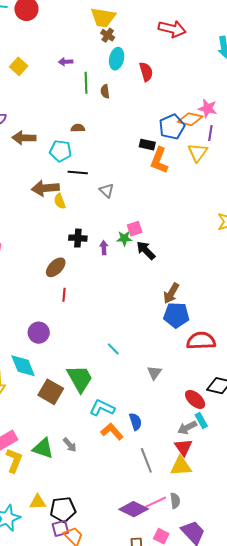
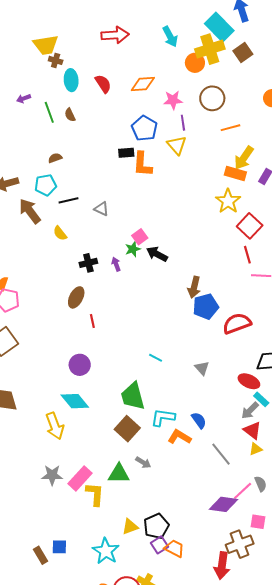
orange diamond: (190, 119) -> (143, 84), moved
brown arrow: (45, 188) -> (30, 211), moved, turned 76
green trapezoid: (80, 379) -> (133, 396), turned -148
brown square: (51, 392) -> (127, 429), moved, turned 30
yellow triangle: (181, 466) -> (256, 449), size x0.6

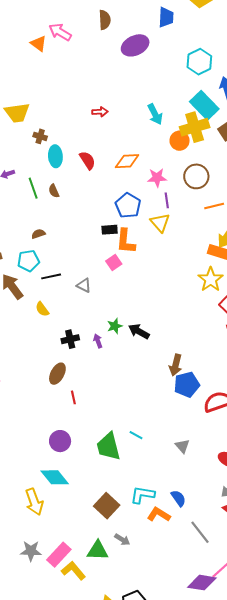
red arrow: (115, 35) -> (100, 112), size x0.6
yellow trapezoid: (46, 45) -> (17, 113), moved
pink square: (140, 237) -> (114, 262), moved
green trapezoid: (133, 396) -> (108, 447), moved
yellow L-shape: (95, 494) -> (73, 571), turned -45

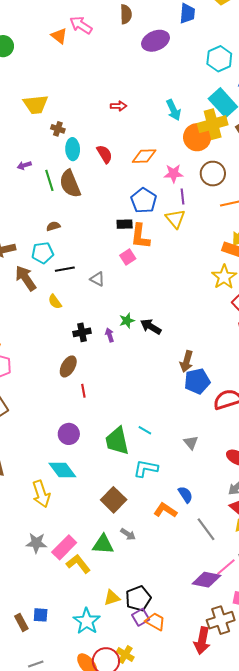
orange circle: (180, 141) -> (197, 137), size x1.4
brown semicircle: (54, 191) -> (70, 184), size x2.0
cyan L-shape: (142, 495) -> (146, 468), moved

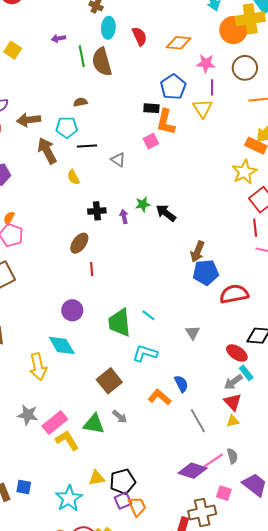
orange trapezoid: (155, 621) -> (137, 506), turned 30

